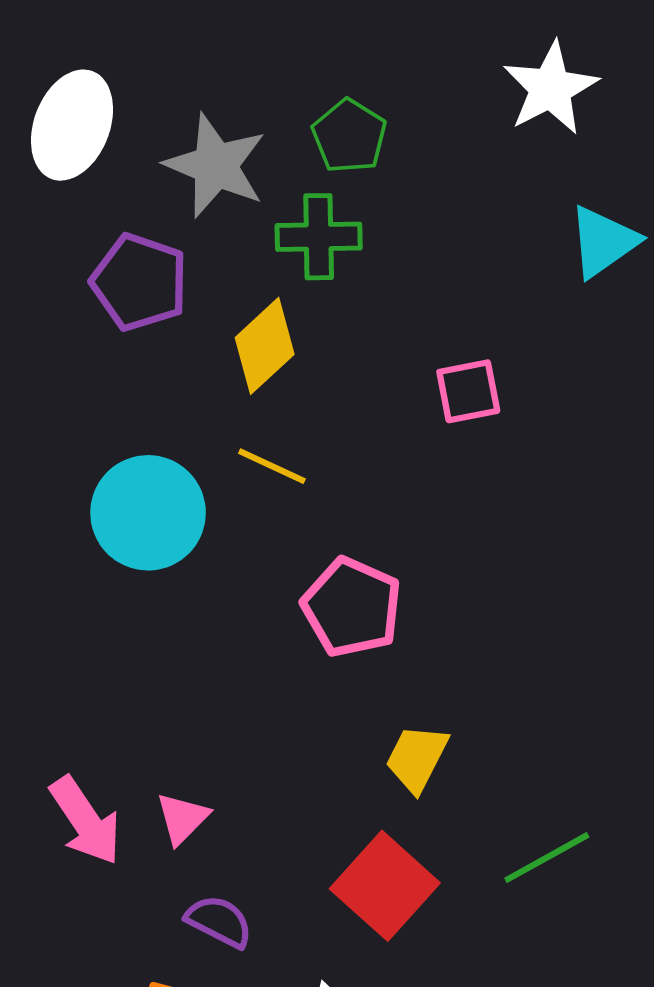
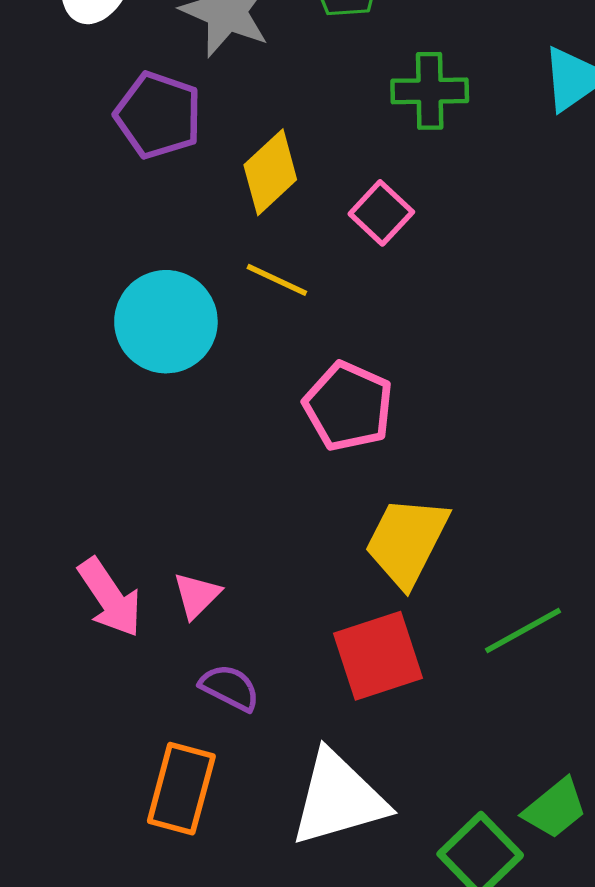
green cross: (319, 237) -> (430, 91), moved
pink square: (468, 391) -> (381, 213), moved, turned -36
yellow trapezoid: (417, 758) -> (407, 541), size x1.5
red square: (385, 886) -> (378, 656), turned 30

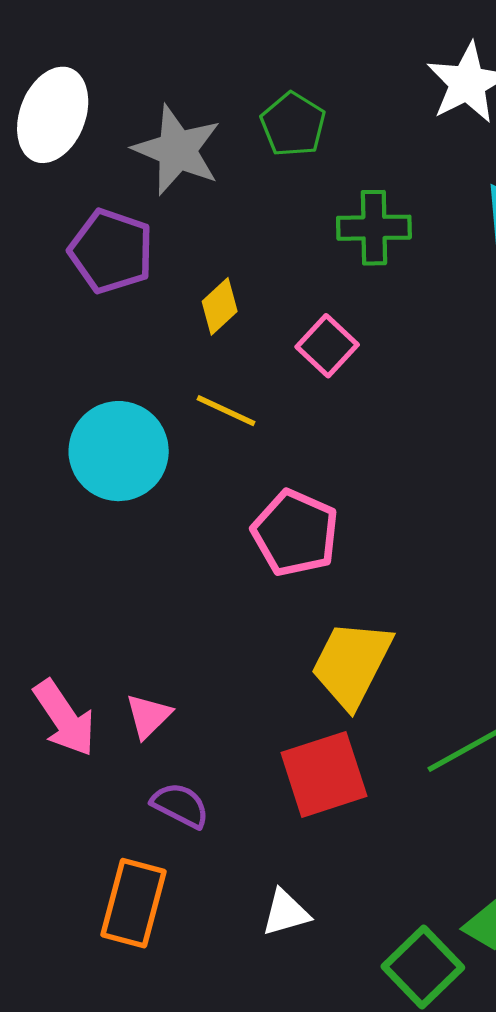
yellow diamond: (270, 172) -> (220, 306), size x0.7
white triangle: (338, 799) -> (286, 913), size x0.5

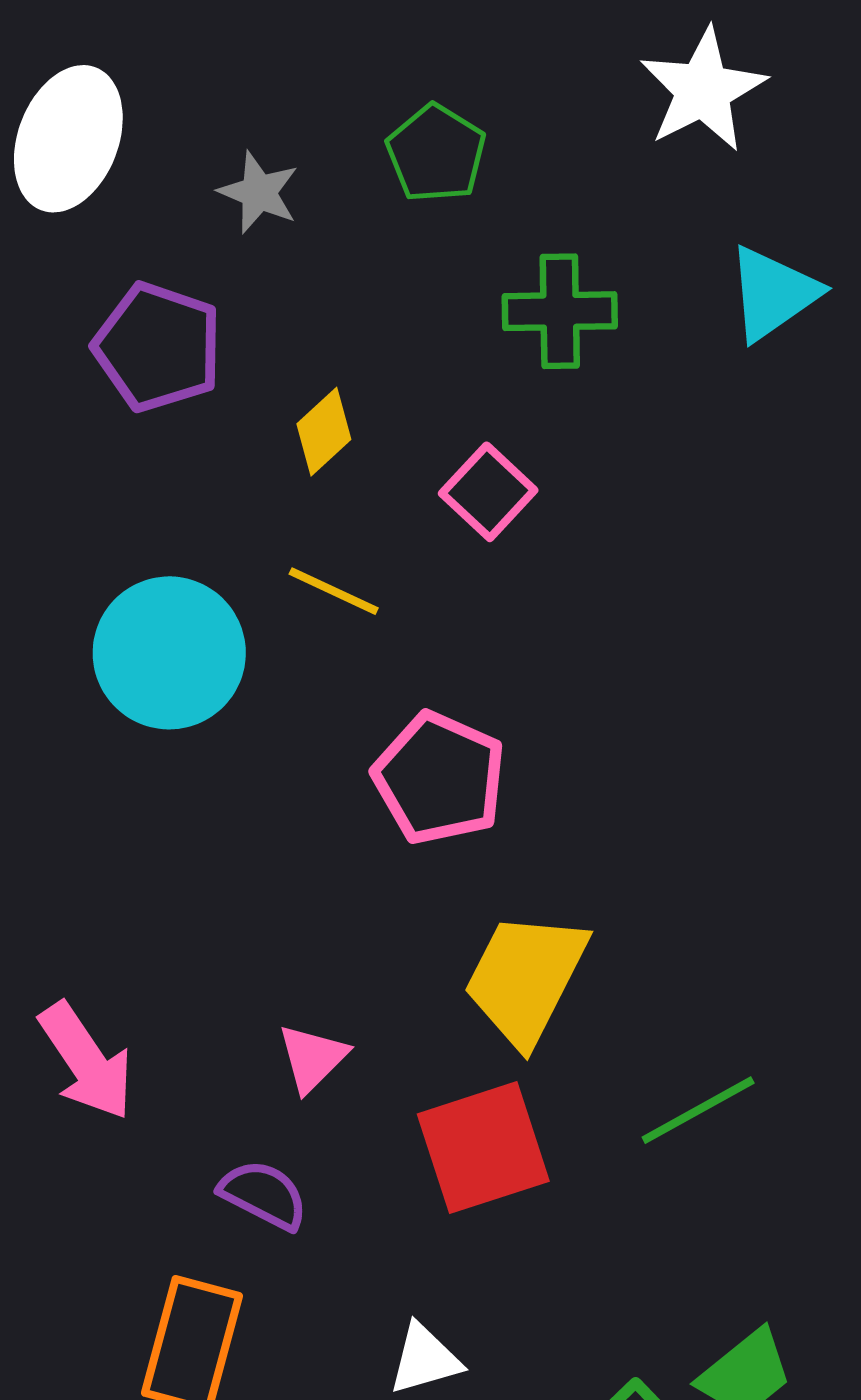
gray star: (177, 150) -> (259, 192), size x0.6
pink triangle: (148, 716) -> (312, 1058), moved

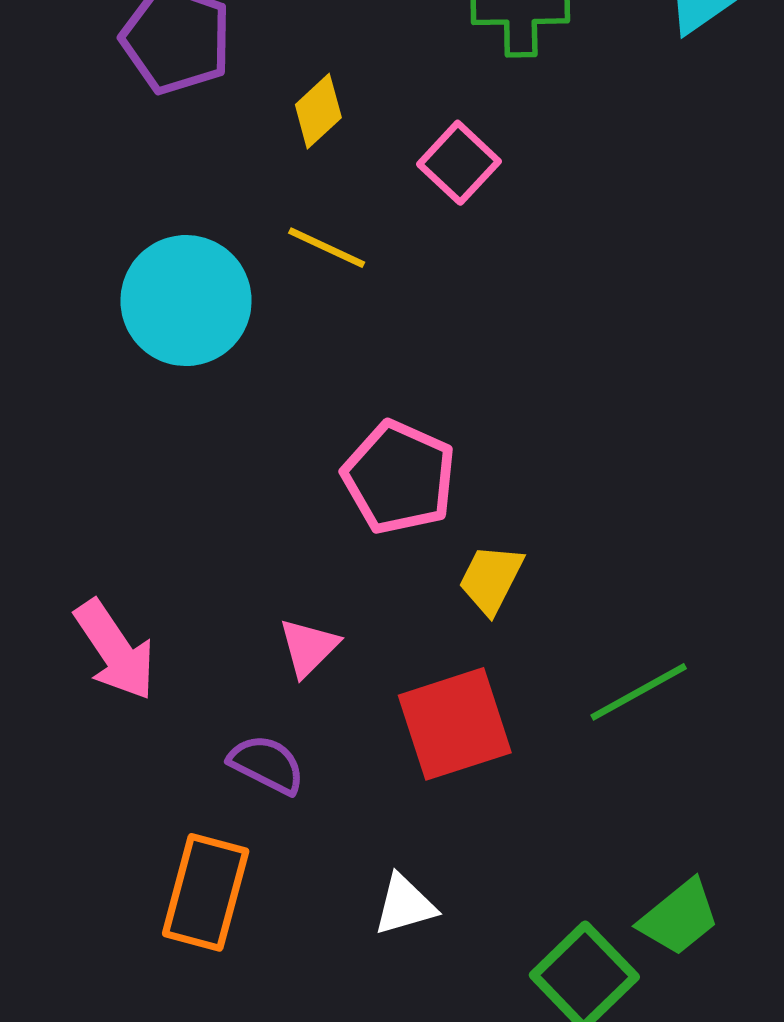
pink pentagon: (439, 778) -> (399, 477), moved
yellow trapezoid: (526, 978) -> (491, 579), size x0.6

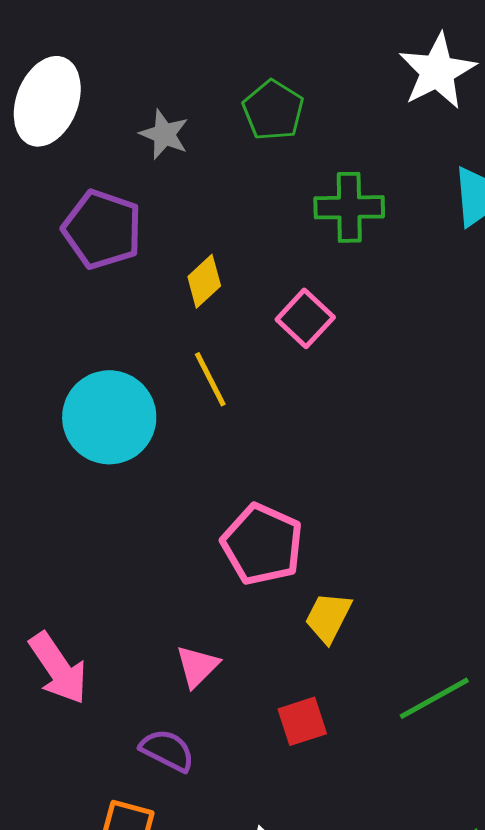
yellow line: (327, 248) -> (210, 379), turned 38
red square: (455, 724) -> (302, 721), size x0.6

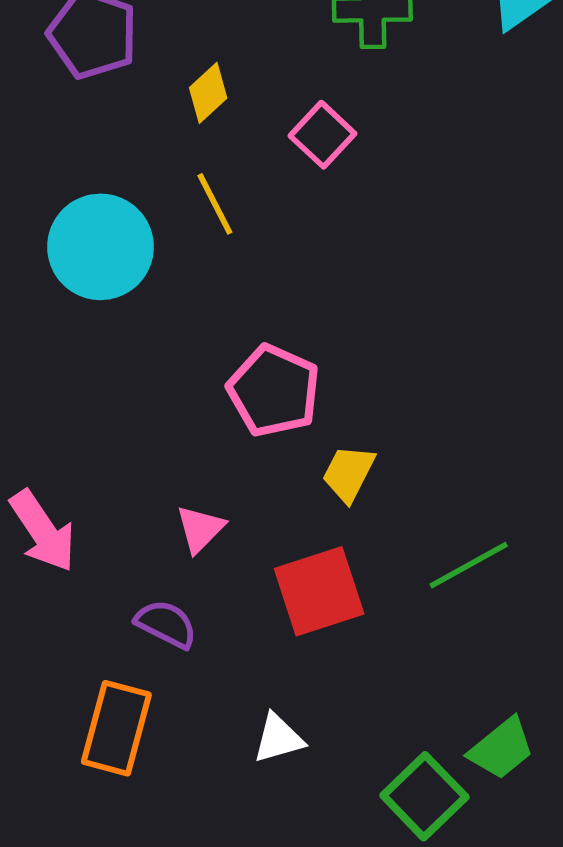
red square: (302, 721) -> (319, 591), size x1.6

